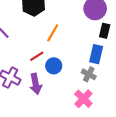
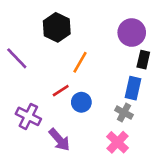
purple arrow: (36, 84) -> (59, 140), moved, turned -30

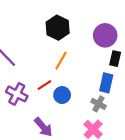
black hexagon: (57, 27) -> (58, 28), moved
purple cross: (28, 116) -> (17, 94), moved

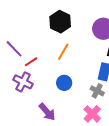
red line: (44, 85) -> (31, 62), moved

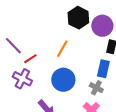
black hexagon: (60, 22) -> (78, 18), moved
blue circle: (64, 83) -> (63, 80), size x1.5

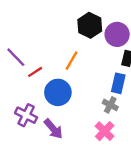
purple cross: (22, 79) -> (26, 115), moved
blue circle: (63, 80) -> (58, 92), moved

